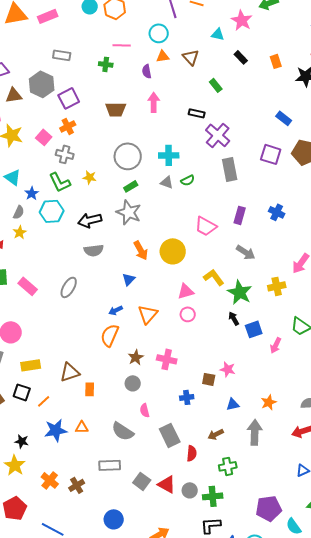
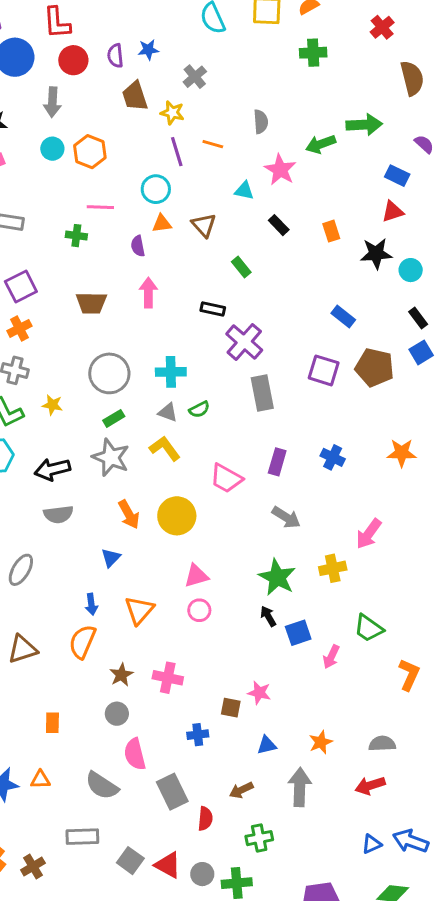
yellow L-shape: (214, 277) -> (165, 448), moved
blue arrow: (116, 310) -> (91, 604), turned -72
brown triangle: (70, 372) -> (22, 649), moved
pink semicircle: (145, 410) -> (135, 754), size x1.5

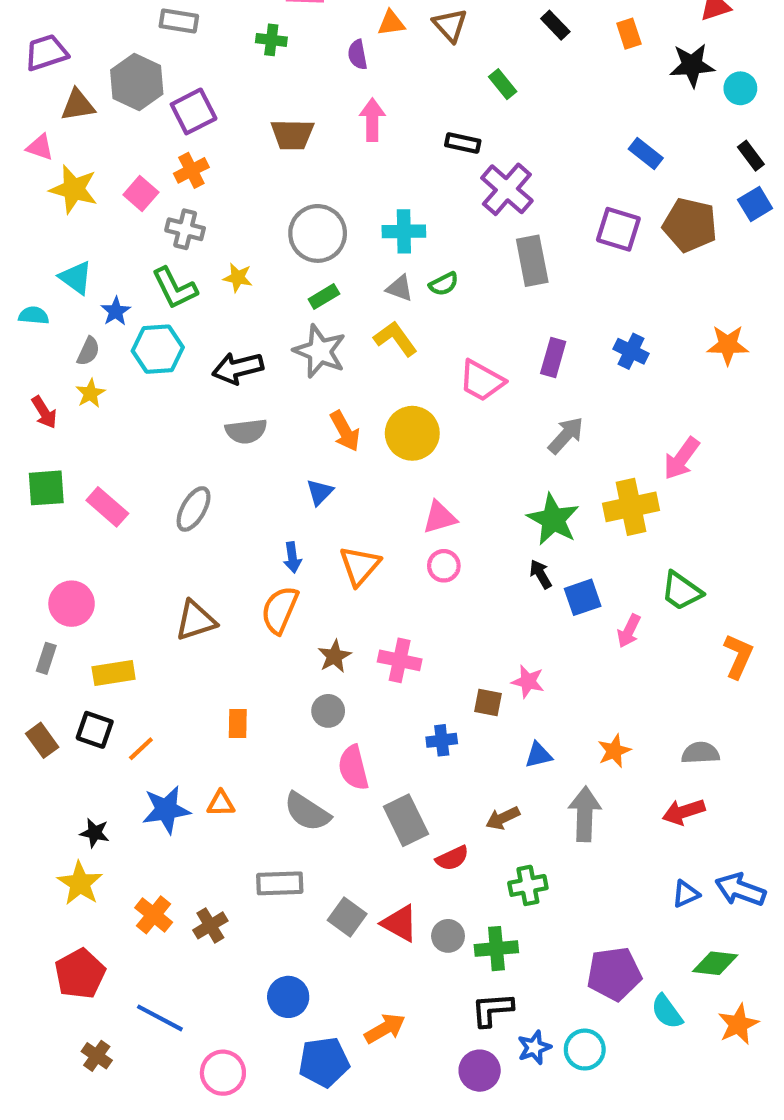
gray arrow: (286, 517) -> (566, 435), turned -80
yellow cross: (333, 568) -> (631, 507), size x1.4
red semicircle: (205, 819) -> (452, 858), turned 60

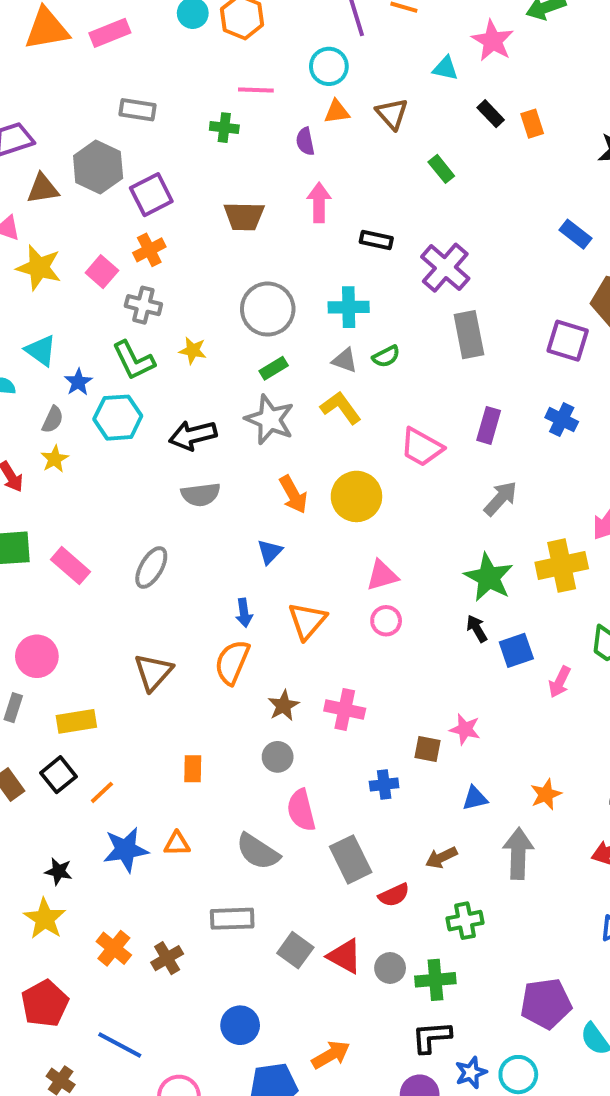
orange rectangle: (629, 34) -> (532, 124), moved
black rectangle: (463, 143) -> (376, 240), moved
purple square: (618, 229) -> (568, 341), moved
brown triangle: (196, 620) -> (153, 672), turned -30
black square: (95, 730) -> (59, 775), turned 32

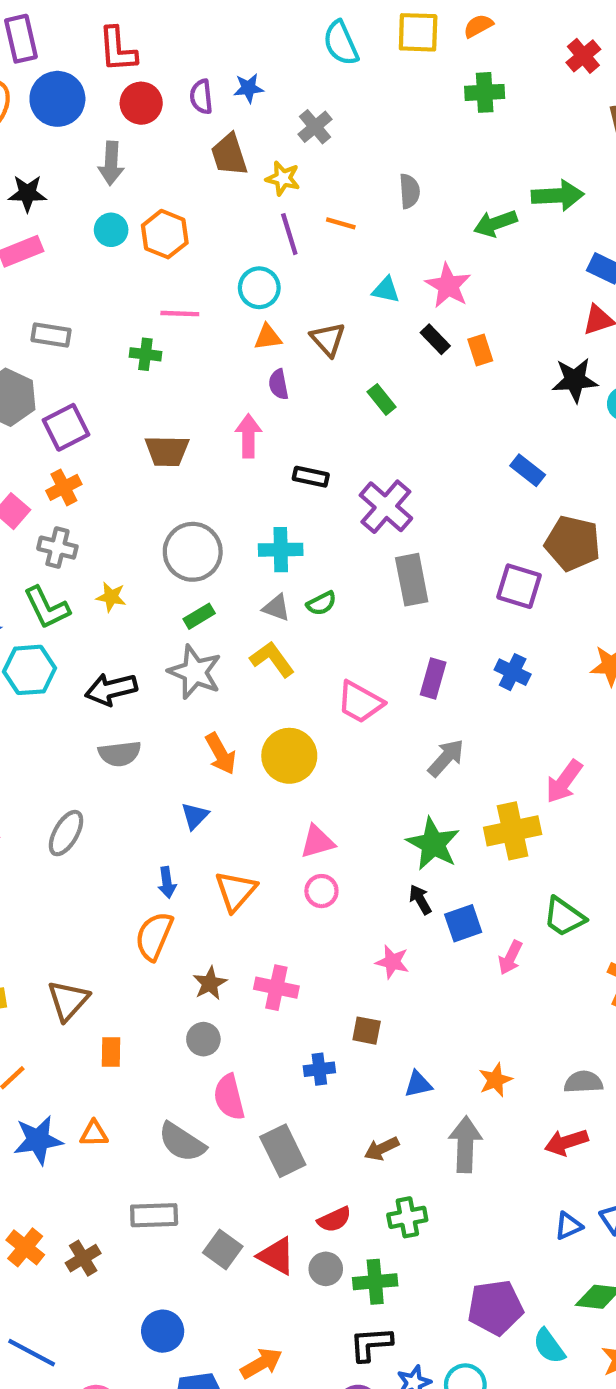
pink star: (493, 41) -> (448, 286), moved
purple semicircle: (305, 141) -> (279, 384), moved
brown triangle: (153, 672) -> (68, 1001), moved
pink star: (465, 729) -> (392, 962), moved
red semicircle: (394, 895) -> (334, 1219), moved

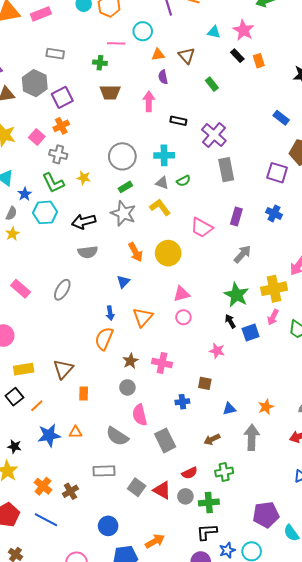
cyan circle: (259, 288) -> (143, 31), moved
brown trapezoid: (167, 451) -> (110, 92), moved
pink arrow: (510, 958) -> (273, 317), moved
blue line: (32, 1353) -> (46, 520), moved

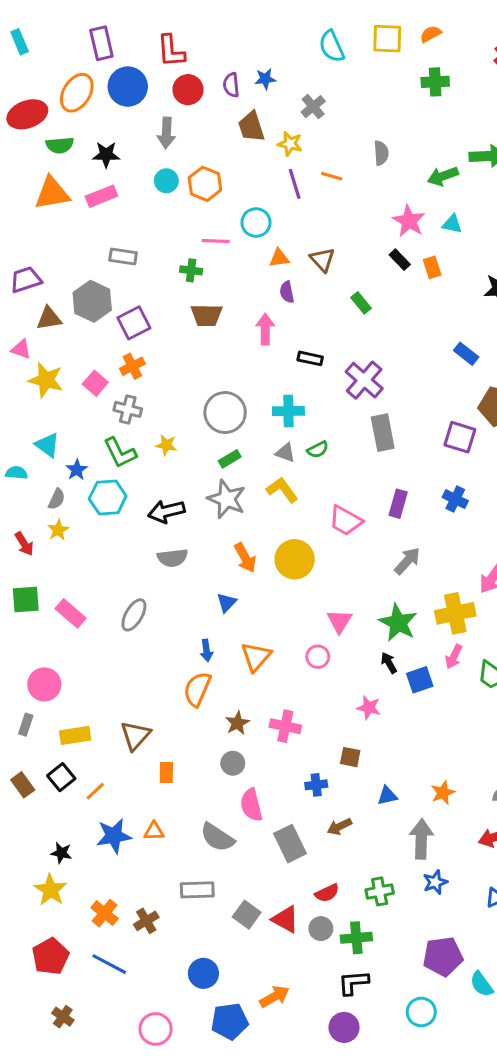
cyan triangle: (214, 32) -> (452, 224), moved
pink triangle: (181, 294) -> (339, 621), moved, turned -42
brown arrow: (212, 439) -> (339, 827), moved
blue star: (227, 550) -> (435, 882), moved

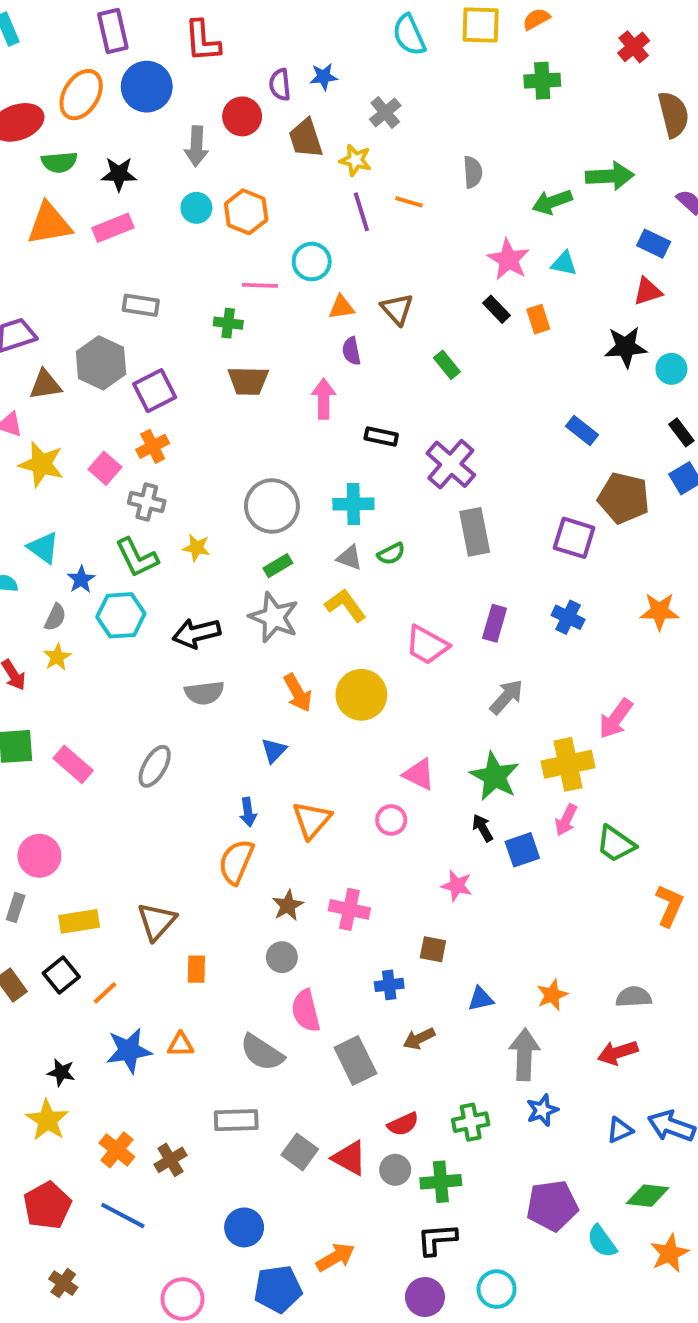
red circle: (188, 90) -> (242, 116), moved
pink triangle: (339, 621) -> (419, 774), turned -36
cyan circle: (421, 1012) -> (497, 1289), moved

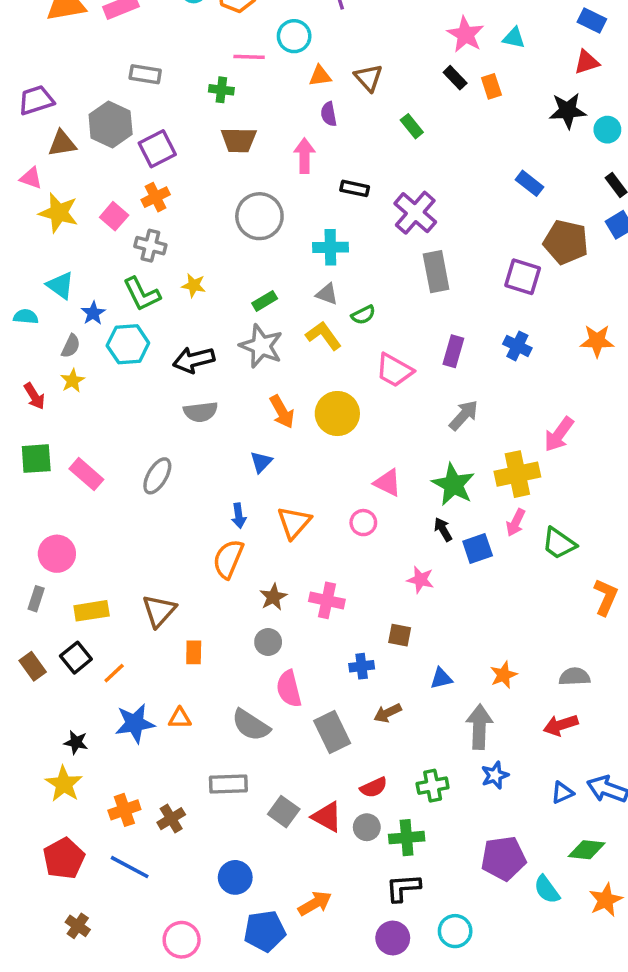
gray circle: (272, 506) -> (259, 216), moved
green semicircle: (391, 554) -> (363, 315), moved
orange cross: (117, 1150) -> (124, 810), turned 32

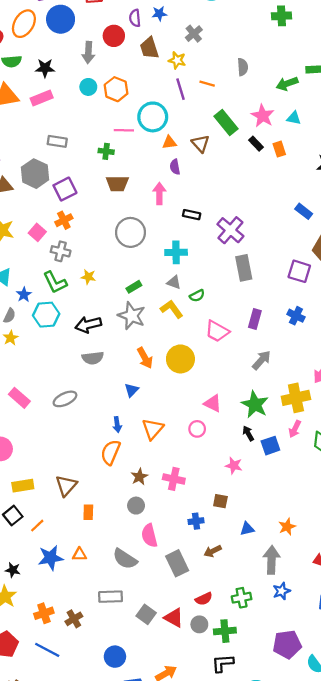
cyan circle: (294, 36) -> (153, 117), size x1.4
green rectangle: (412, 126) -> (226, 122), moved, size x1.6
gray ellipse: (157, 476) -> (65, 399), turned 35

